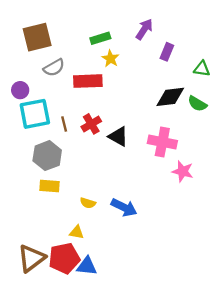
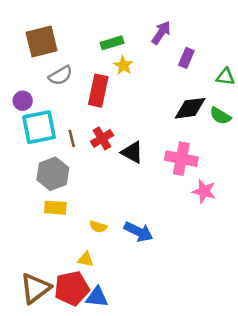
red rectangle: (88, 81) -> (98, 91), turned -76

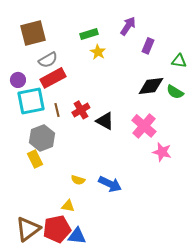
red rectangle: (98, 91) -> (53, 78), moved, turned 50
pink cross: (181, 159) -> (144, 126), turned 30
yellow rectangle: (55, 208) -> (35, 159), moved, turned 60

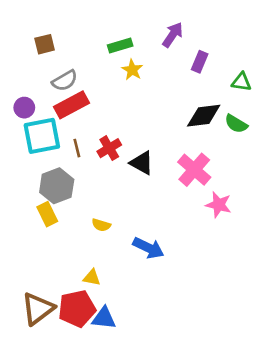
brown square: (33, 33) -> (45, 44), size x0.6
yellow semicircle: (78, 180) -> (101, 225), moved

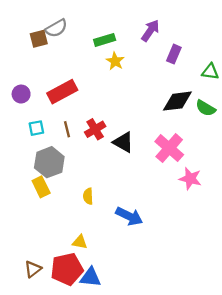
gray semicircle: (65, 81) -> (56, 28), moved
cyan square: (42, 136) -> (36, 128), moved, size x0.5
yellow semicircle: (101, 225) -> (88, 196), turned 70
brown triangle: (38, 309) -> (33, 269), size x0.6

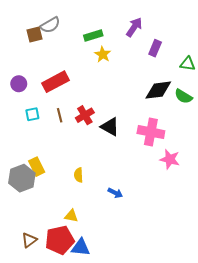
pink cross: (169, 148) -> (151, 132), turned -30
gray hexagon: (49, 162) -> (22, 178), moved
blue arrow: (129, 216) -> (115, 193), size x0.6

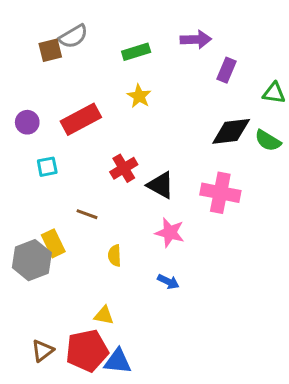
purple arrow: (134, 27) -> (196, 39), turned 54
yellow star: (103, 54) -> (139, 96), moved
brown line: (60, 115) -> (87, 214), moved, turned -56
pink star: (170, 159) -> (170, 233), moved

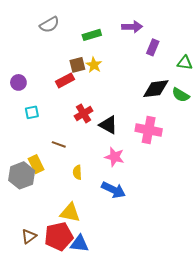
brown square: (50, 50) -> (77, 65), moved
red rectangle: (81, 119) -> (65, 80), moved, size x0.7
blue arrow: (168, 282) -> (113, 190), size x1.6
yellow triangle: (104, 315) -> (70, 213), size x1.5

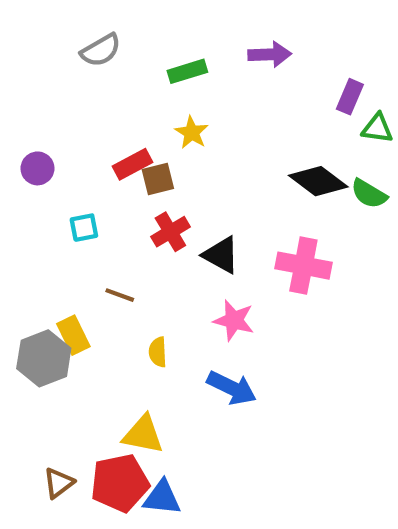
purple rectangle: (153, 47) -> (350, 97), moved
brown square: (77, 65) -> (158, 179), moved
black diamond: (156, 89) -> (318, 181), turned 44
cyan square: (32, 112) -> (84, 228), moved

